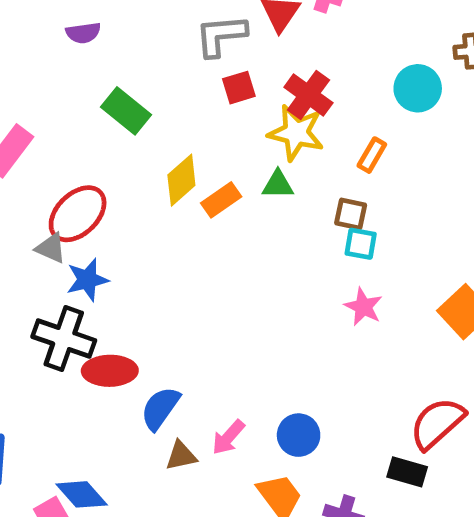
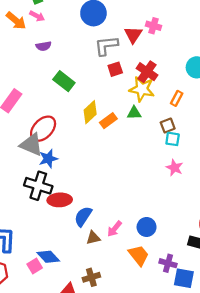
brown square: (351, 214) -> (168, 126), turned -32
gray triangle: (51, 248) -> (31, 145), size x1.6

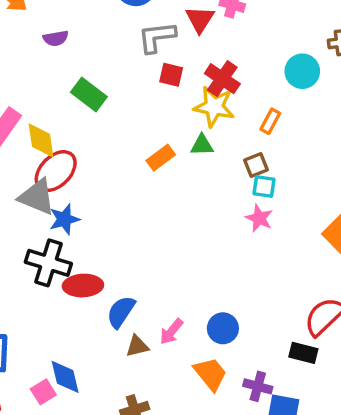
red square: (115, 69) -> (171, 75), turned 32
yellow diamond: (90, 112) -> (41, 140), moved, turned -55
pink star: (175, 168) -> (259, 218), moved
blue diamond: (48, 257) -> (65, 377), turned 30

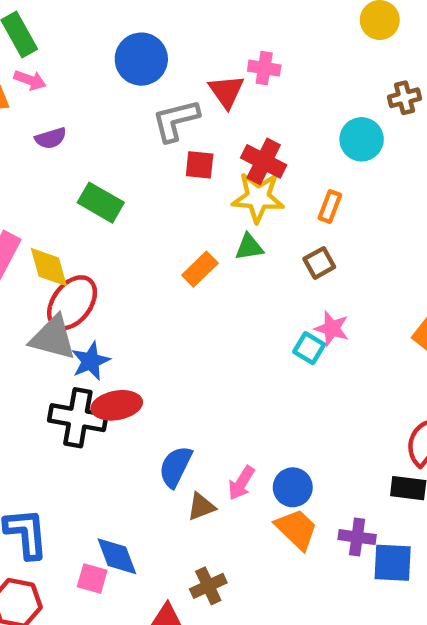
cyan square: (264, 187) -> (309, 348), moved, turned 30
red ellipse: (83, 286) -> (117, 405), moved
blue circle: (223, 328) -> (293, 487), moved
pink square: (43, 392) -> (92, 578), turned -35

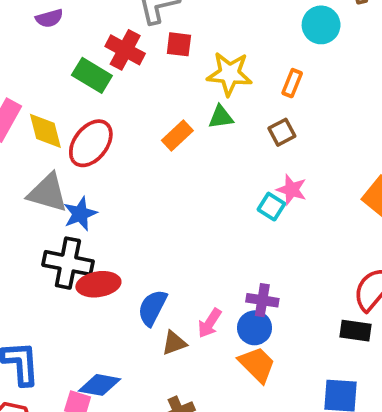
red cross: (264, 161) -> (125, 50), moved
red ellipse: (72, 303) -> (91, 143), moved
red ellipse: (117, 405) -> (98, 284), moved
purple cross: (357, 537) -> (262, 300), moved
blue diamond: (117, 556) -> (100, 385), turned -60

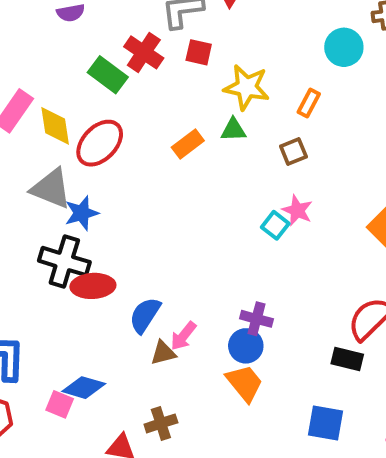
pink arrow: (210, 323) -> (183, 336), moved

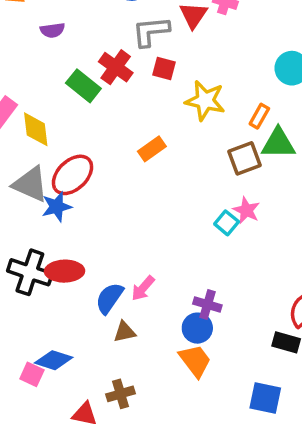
green triangle: (233, 130) -> (278, 143), moved, size x1.5
red ellipse: (100, 143) -> (72, 175), moved
brown square: (293, 151) -> (245, 158), size x1.4
black cross: (64, 261) -> (30, 272), moved
pink arrow: (183, 336) -> (143, 288), moved

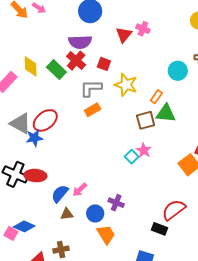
purple semicircle: (52, 30) -> (80, 42), moved, size x1.6
gray L-shape: (151, 31) -> (91, 88), moved
yellow diamond: (36, 129) -> (31, 66), moved
blue circle: (197, 328) -> (95, 213), moved

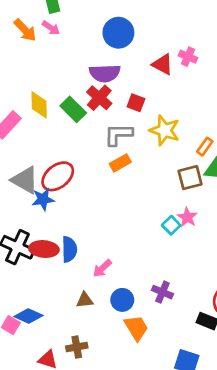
red triangle: (124, 35) -> (163, 64), turned -42
blue semicircle: (60, 194) -> (69, 249), moved, turned 138
purple cross: (116, 203) -> (162, 292), moved

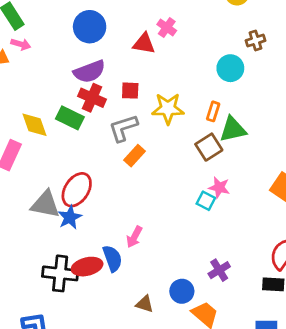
pink cross: (188, 57) -> (167, 28), turned 30
pink arrow: (102, 268) -> (134, 237), moved
purple cross: (162, 292) -> (219, 270), turned -36
brown triangle: (85, 300) -> (145, 304), turned 42

